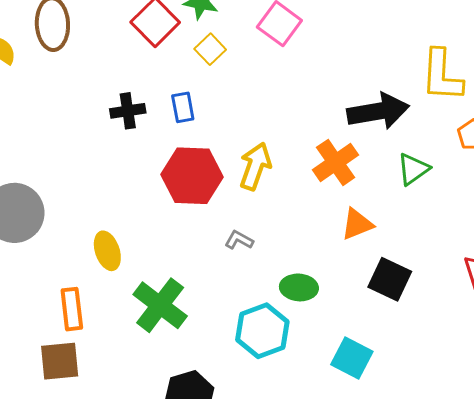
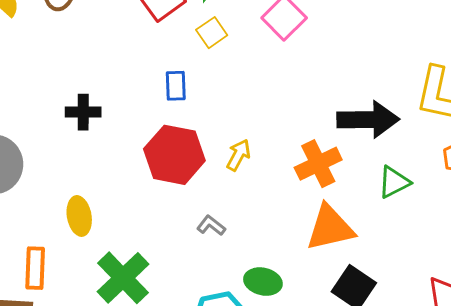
black cross: (128, 111) -> (83, 112), moved
yellow arrow: (255, 166) -> (238, 155), size x0.7
orange triangle: (357, 224) -> (330, 228), size x1.5

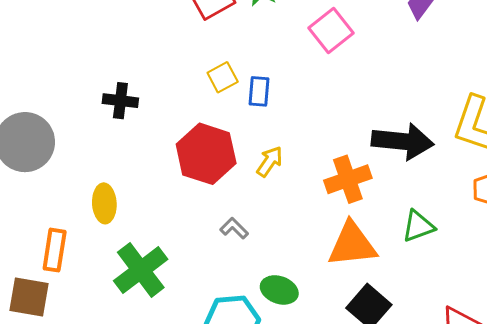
yellow square: (212, 33) -> (223, 77), moved
blue rectangle: (176, 86) -> (259, 91), moved
green triangle: (394, 182) -> (418, 226), moved

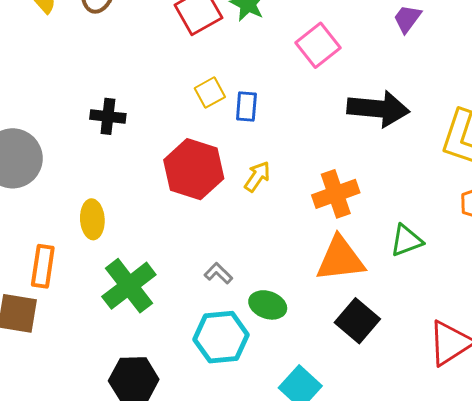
black arrow: (403, 141) -> (378, 109), moved
gray L-shape: (234, 228) -> (218, 273), moved

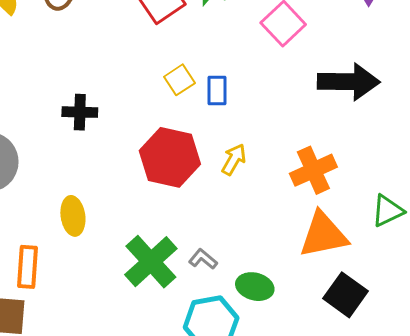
green cross: (129, 286) -> (151, 262), moved

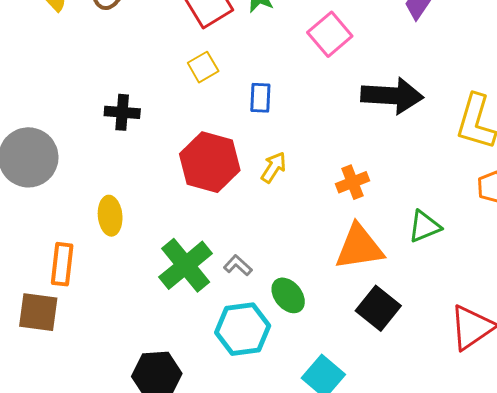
yellow square: (179, 80) -> (203, 67), moved
orange cross: (313, 170) -> (352, 182), size x0.7
green ellipse: (255, 287) -> (288, 295), turned 33

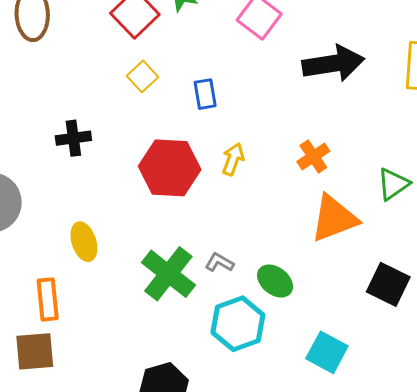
black square: (378, 308) -> (388, 284), moved

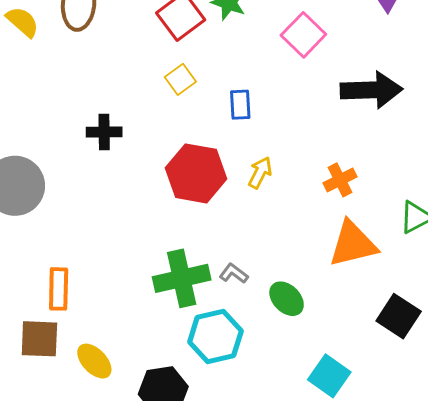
yellow ellipse: (84, 242) -> (94, 361), moved, turned -33
green cross: (168, 274) -> (182, 278), turned 32
cyan hexagon: (238, 324) -> (215, 336), moved

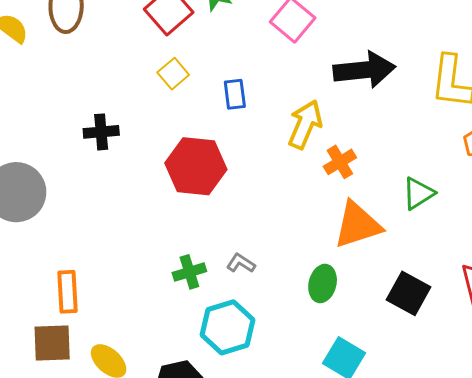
yellow arrow: (260, 173) -> (305, 124), moved, size x1.5
green cross: (182, 278) -> (189, 272), size x0.6
green ellipse: (287, 299) -> (323, 283), moved, turned 63

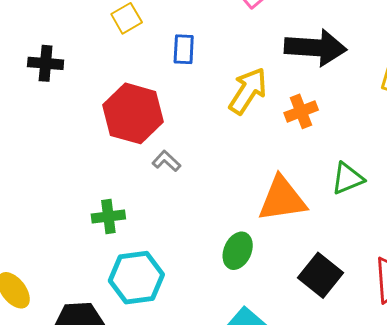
orange cross: (340, 162) -> (301, 111), moved
gray L-shape: (241, 263) -> (166, 161), moved

